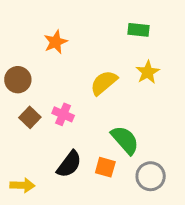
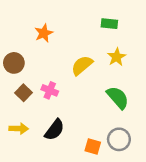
green semicircle: (125, 140) -> (118, 98), moved
orange square: (105, 167) -> (93, 147), moved
yellow arrow: (22, 185) -> (19, 129), moved

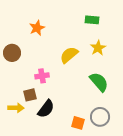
pink cross: (50, 90) -> (42, 76), turned -32
brown square: (23, 93) -> (30, 95), moved, turned 32

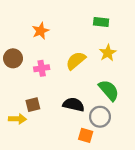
pink cross: (42, 76) -> (42, 68), moved
black semicircle: (46, 109) -> (74, 105), moved, turned -114
gray circle: (100, 117) -> (100, 117), moved

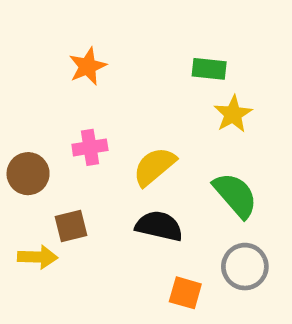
green rectangle: (101, 22) -> (209, 69), moved
brown circle: (13, 58) -> (28, 174), moved
yellow semicircle: (76, 61) -> (154, 166), moved
gray circle: (100, 117) -> (245, 267), moved

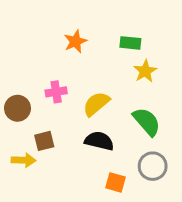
orange star: (88, 66) -> (75, 41), moved

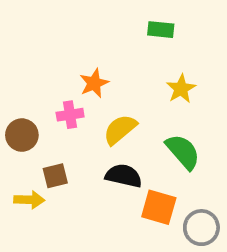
orange star: (75, 41) -> (94, 83), moved
green rectangle: (130, 43) -> (161, 30), moved
gray circle: (153, 166) -> (201, 228), moved
orange square: (115, 182) -> (159, 207), moved, size x1.4

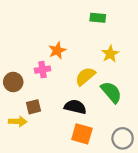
yellow semicircle: (120, 129) -> (85, 76), moved
orange square: (159, 207) -> (82, 134), moved

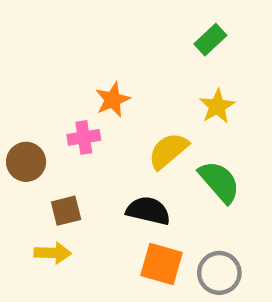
green rectangle: (98, 18) -> (210, 40), moved, turned -49
yellow arrow: (18, 121) -> (53, 253), moved
gray circle: (123, 138) -> (219, 273), moved

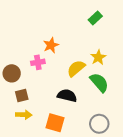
yellow star: (217, 106) -> (98, 57), moved
brown square: (66, 211) -> (22, 96), moved
orange square: (162, 264) -> (55, 123), moved

